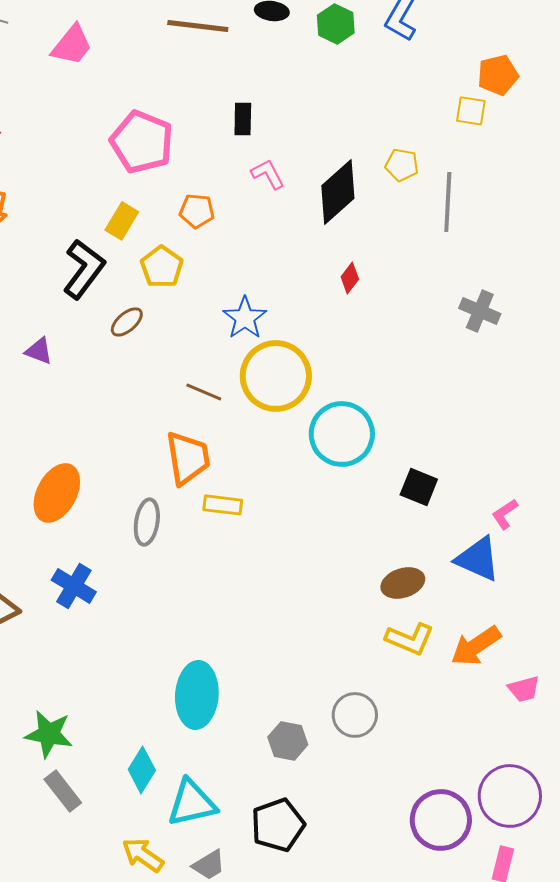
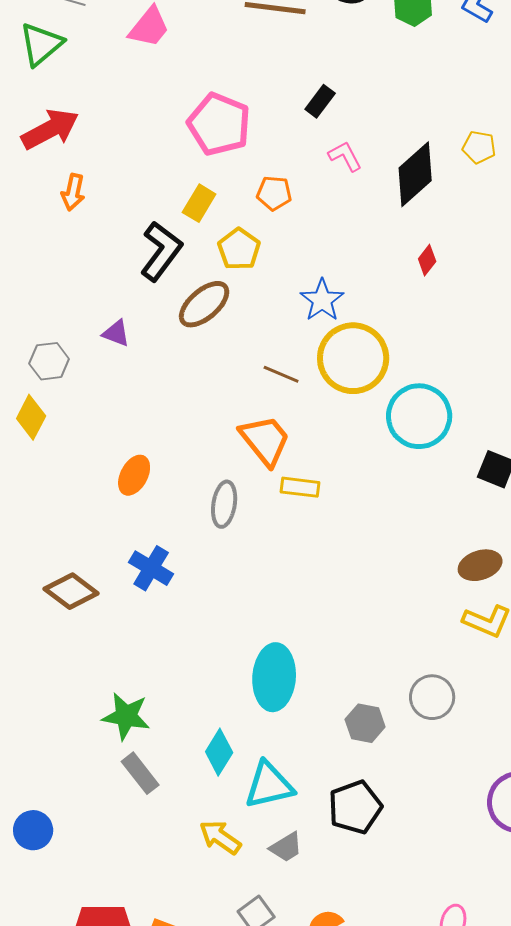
black rectangle: (243, 119) -> (320, 101), turned 36
brown ellipse: (127, 322) -> (204, 304), size x1.6
orange trapezoid: (188, 458) -> (265, 440), turned -30
orange ellipse: (57, 493) -> (134, 475), size x0.7

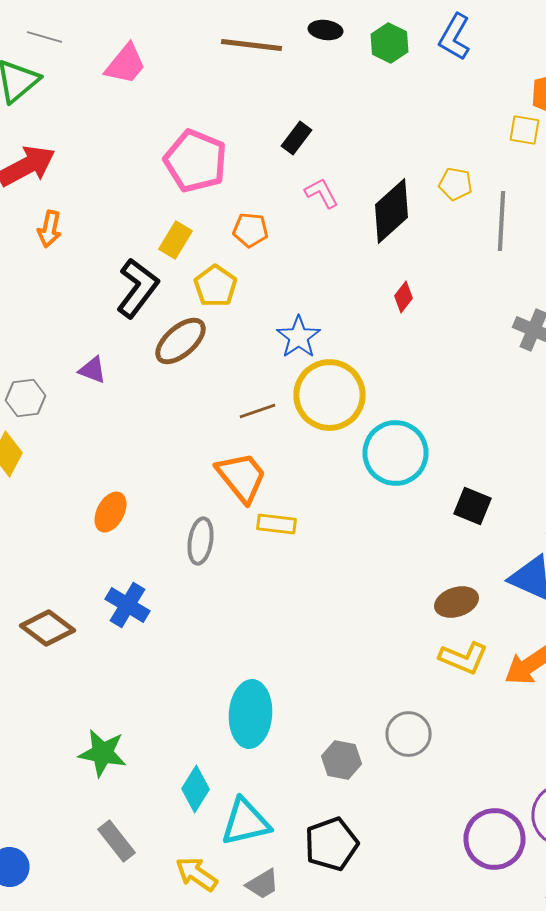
brown line: (281, 374) -> (258, 411), turned -42
gray rectangle: (140, 773) -> (116, 841), moved

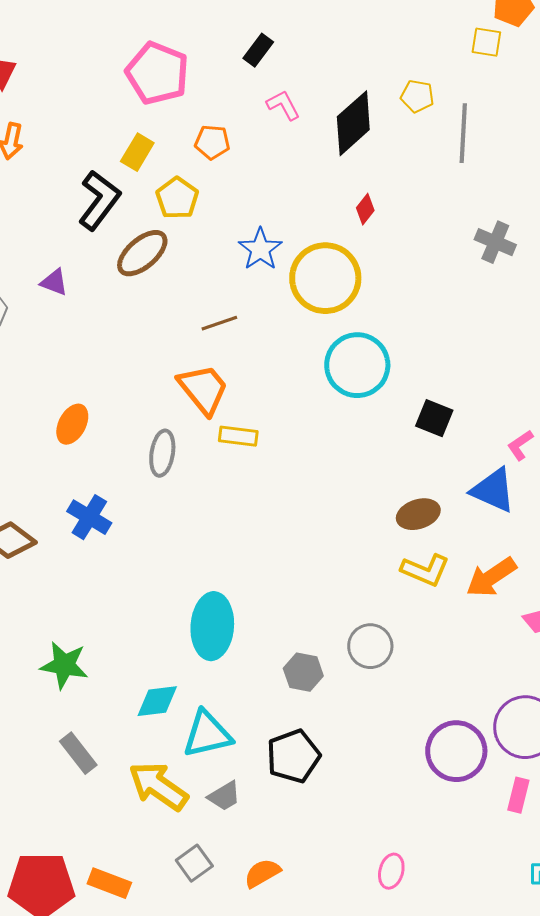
yellow circle: (330, 395) -> (325, 278), moved
cyan diamond: (196, 789) -> (157, 701), turned 51
yellow arrow: (196, 874) -> (158, 786), size x1.4

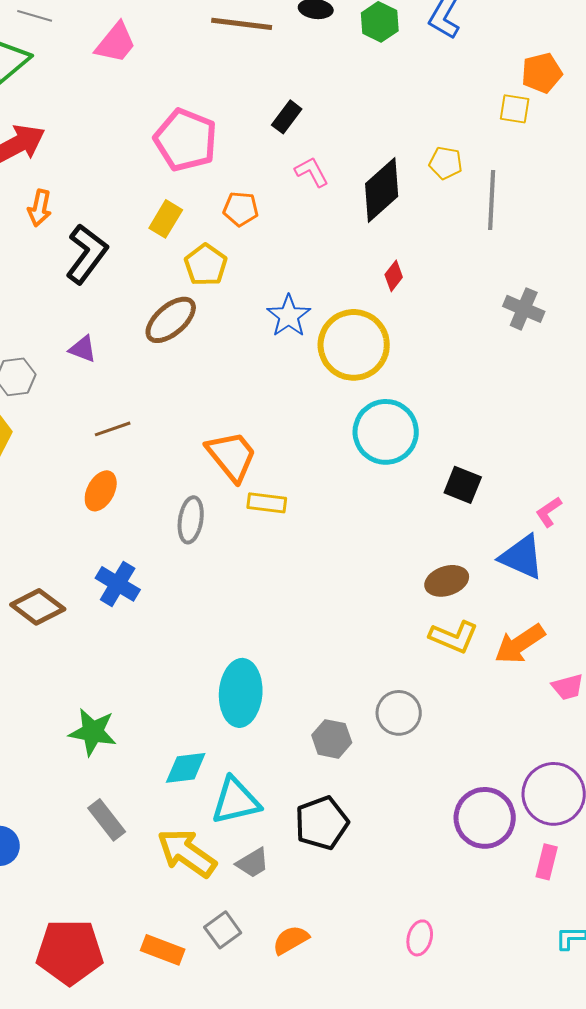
black L-shape: (99, 200) -> (87, 254), moved
brown line: (219, 323) -> (113, 429), moved
orange rectangle: (109, 883) -> (163, 950), moved

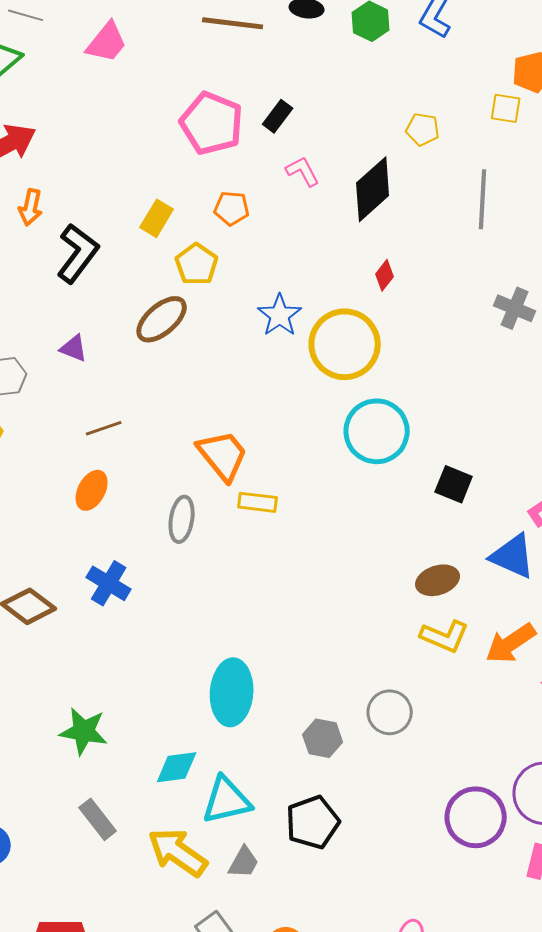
pink pentagon: (186, 140) -> (212, 123), moved
yellow pentagon: (446, 163) -> (423, 129), moved
gray trapezoid: (253, 863) -> (244, 862), turned -30

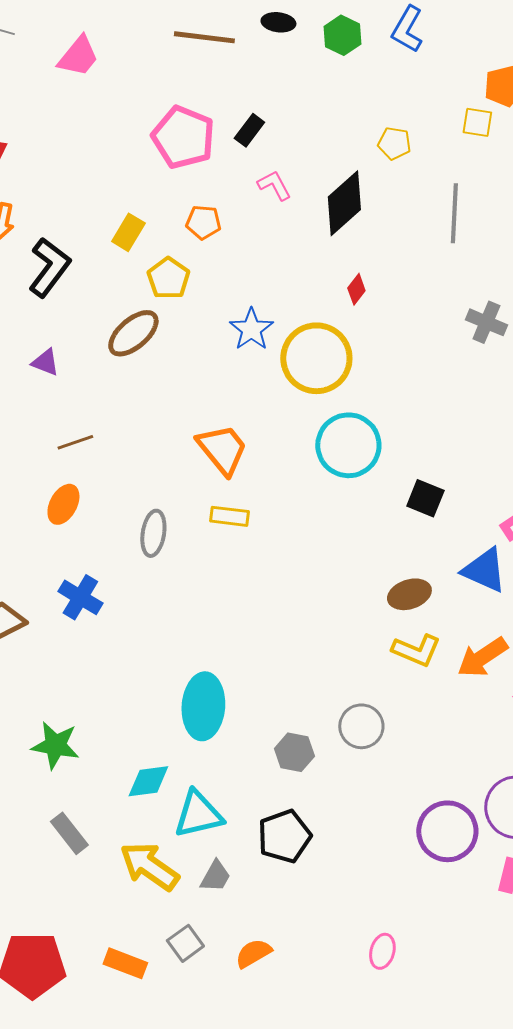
orange trapezoid: (223, 455) -> (222, 449), moved

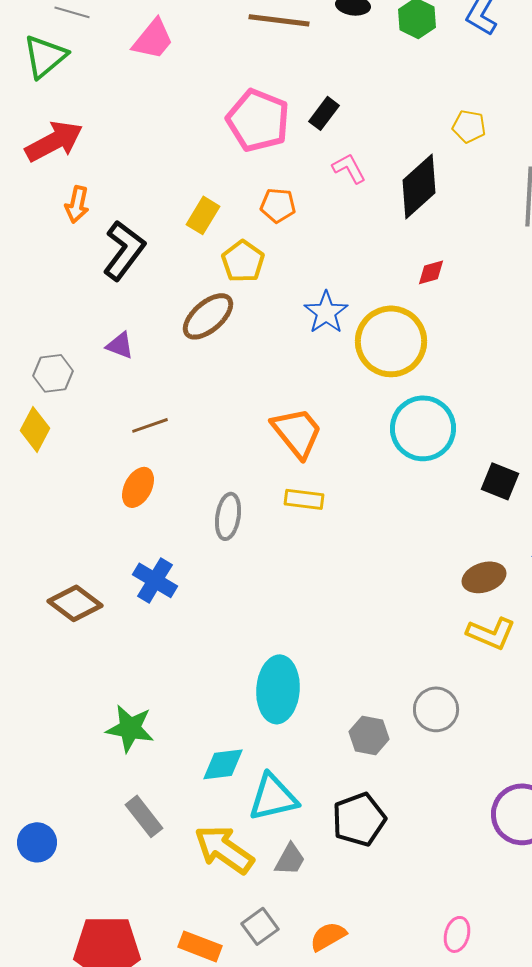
red diamond: (356, 289) -> (431, 272), turned 36

